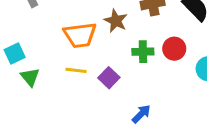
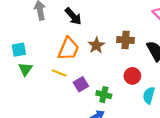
orange trapezoid: (80, 35) -> (68, 49), turned -75
green cross: (143, 52) -> (104, 95), moved

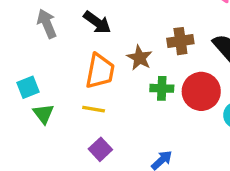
red circle: (132, 76) -> (201, 91), size x1.5
purple square: (81, 84) -> (100, 149), moved
green cross: (104, 95) -> (162, 88), moved

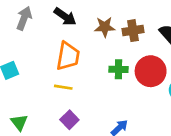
gray arrow: (47, 24) -> (24, 18), turned 45
brown star: (140, 58) -> (105, 27), moved, turned -30
green triangle: (43, 114) -> (19, 122), moved

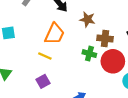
brown cross: (133, 31) -> (105, 39), moved

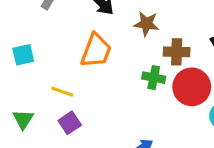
yellow line: (45, 56) -> (62, 92), moved
purple square: (43, 81) -> (70, 123), moved

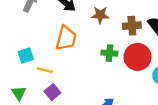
brown cross: (177, 52) -> (132, 26), moved
cyan square: (23, 55) -> (26, 56), moved

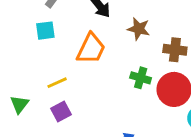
cyan square: (26, 56) -> (45, 31), moved
yellow line: (45, 70) -> (57, 83), turned -49

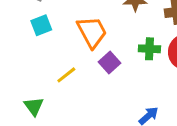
orange trapezoid: (91, 49) -> (92, 32), turned -40
purple square: (61, 111) -> (109, 63), moved

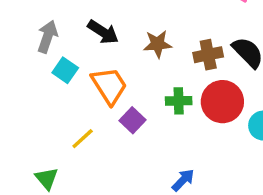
cyan square: (41, 25) -> (65, 70), moved, turned -30

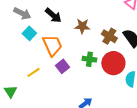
gray arrow: (47, 37) -> (22, 13), turned 90
brown cross: (208, 55) -> (109, 36), turned 35

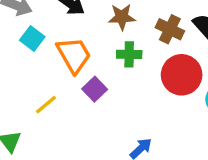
green cross: (89, 59) -> (129, 54), moved

